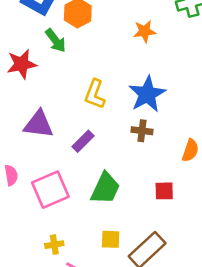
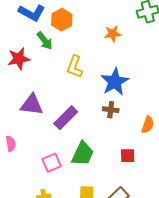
yellow L-shape: (95, 94) -> (75, 67), moved
purple rectangle: (83, 141) -> (66, 118), size x1.4
pink square: (50, 190) -> (52, 163), moved, size x0.7

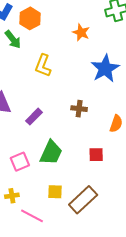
orange star: (113, 34) -> (81, 32), turned 30
blue star: (115, 82) -> (105, 69), moved
purple rectangle: (66, 118) -> (34, 117), size x0.7

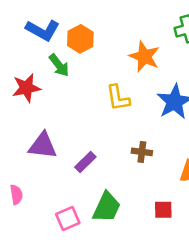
orange star: (81, 32) -> (144, 56), size x1.4
yellow L-shape: (43, 66) -> (118, 98), moved, turned -30

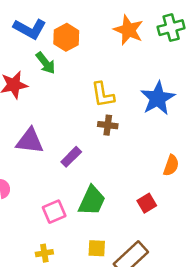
orange star: (144, 56) -> (128, 30), moved
brown cross: (142, 152) -> (108, 125), moved
red square: (163, 210) -> (147, 203), turned -30

